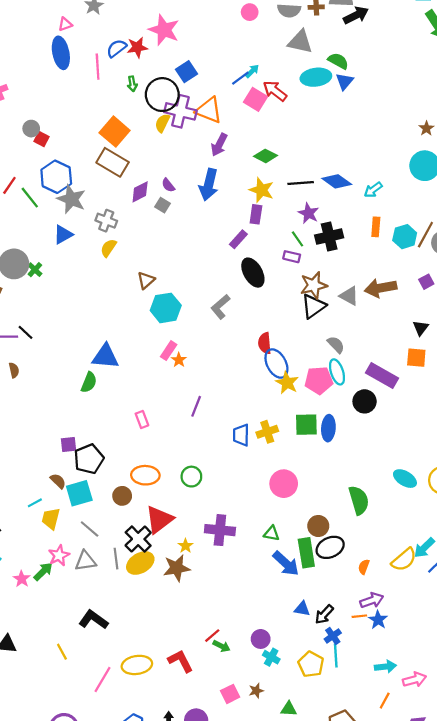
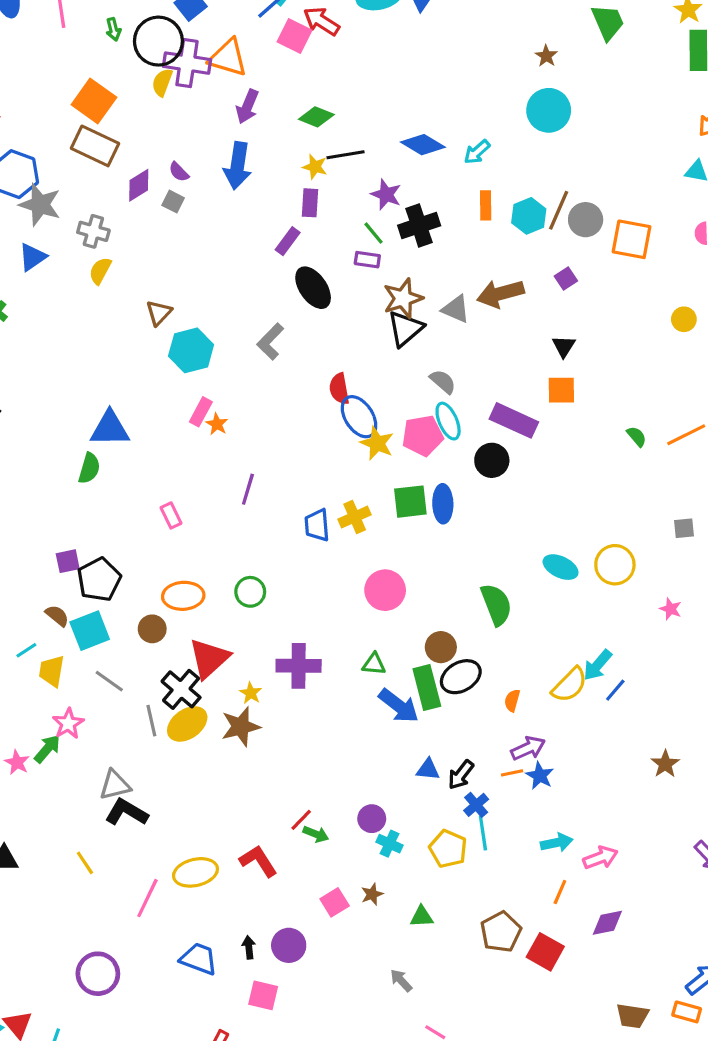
black line: (301, 183) -> (345, 155), moved
yellow star: (262, 190) -> (315, 167), size x0.7
gray triangle: (85, 561) -> (115, 785), moved

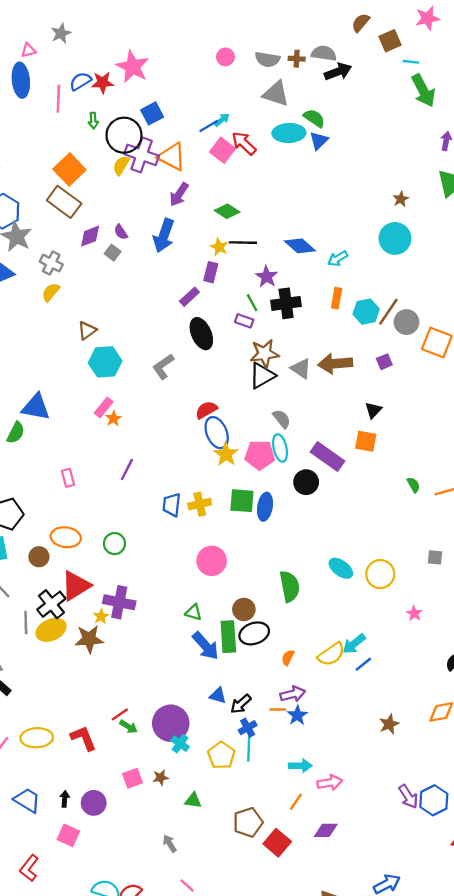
red semicircle: (339, 389) -> (206, 410), turned 60
purple cross: (299, 666) -> (119, 602), moved
purple circle: (372, 819) -> (171, 723), size x1.8

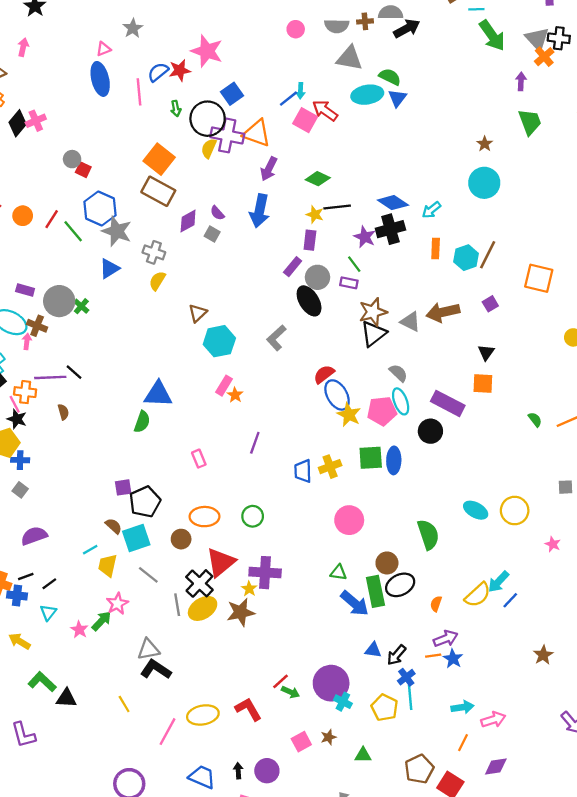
cyan arrow: (222, 120) -> (300, 91), turned 140
black cross: (286, 303) -> (390, 229), moved
gray circle: (406, 322) -> (317, 277), moved

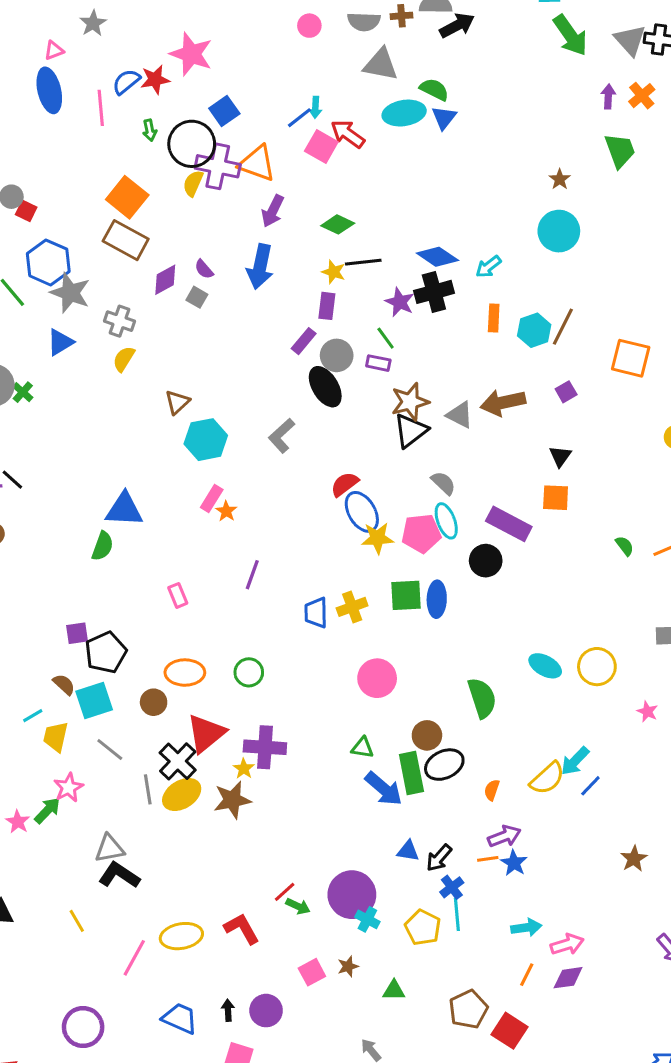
orange cross: (544, 57) -> (642, 96), moved
yellow star: (349, 415) -> (377, 538), turned -30
purple diamond: (496, 766) -> (568, 978), moved

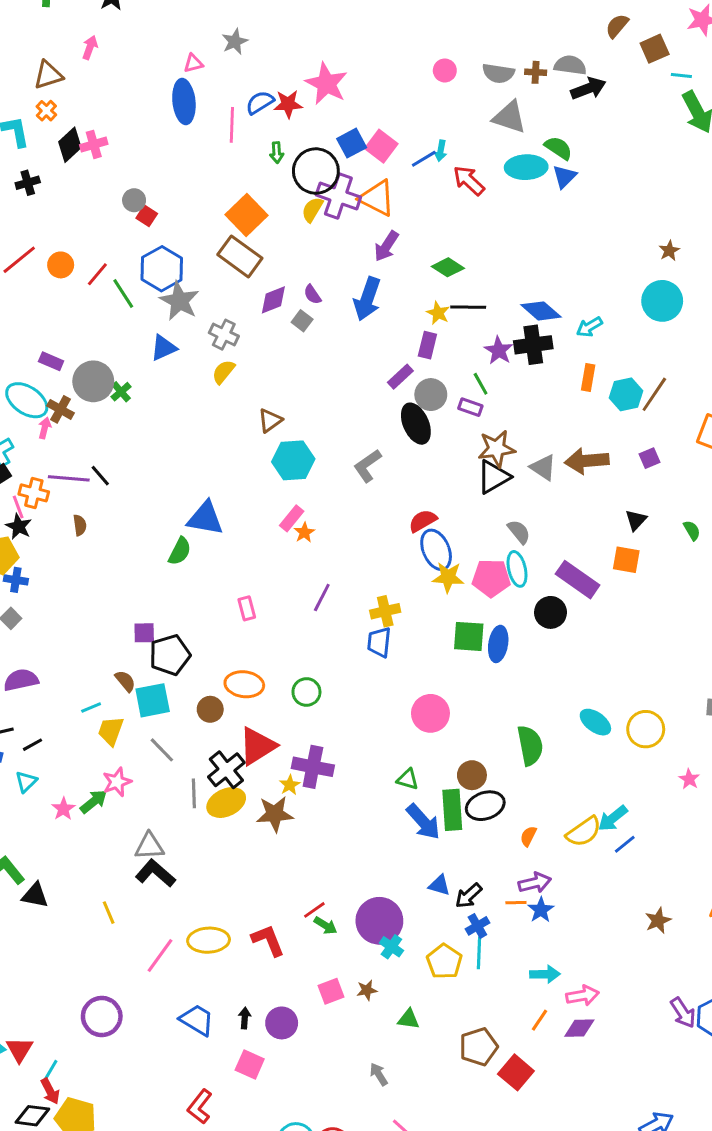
pink square: (321, 146) -> (381, 146), moved
green semicircle: (625, 546) -> (692, 530), moved
yellow cross: (352, 607) -> (385, 611), moved

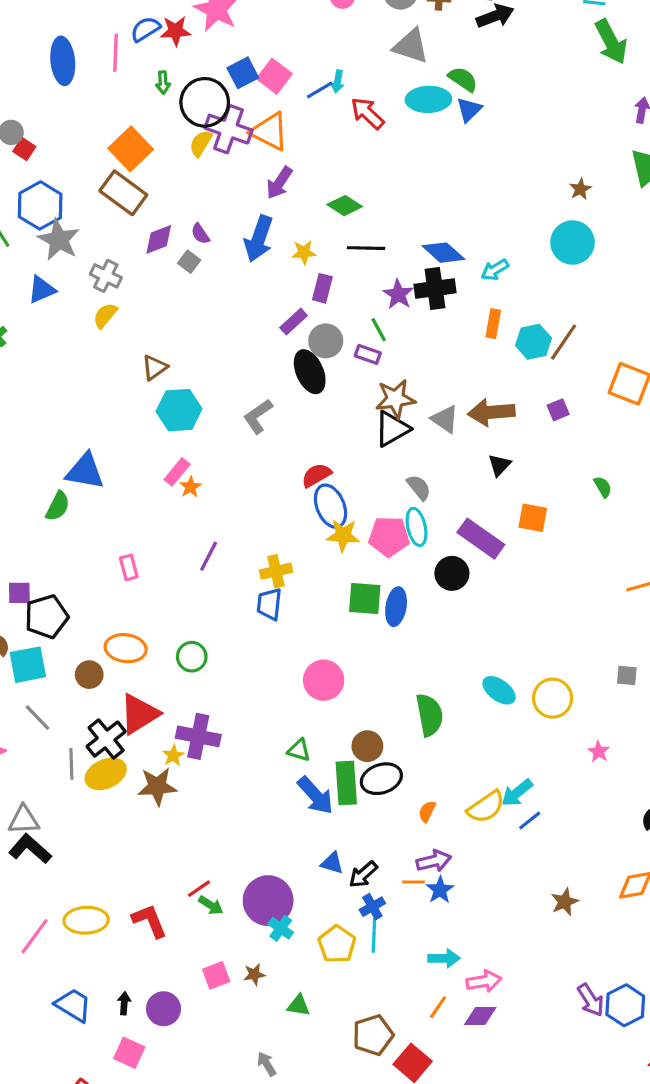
blue ellipse: (184, 102) -> (63, 61), moved
yellow star: (438, 313) -> (304, 252), moved, turned -30
black triangle: (636, 520) -> (499, 465), moved

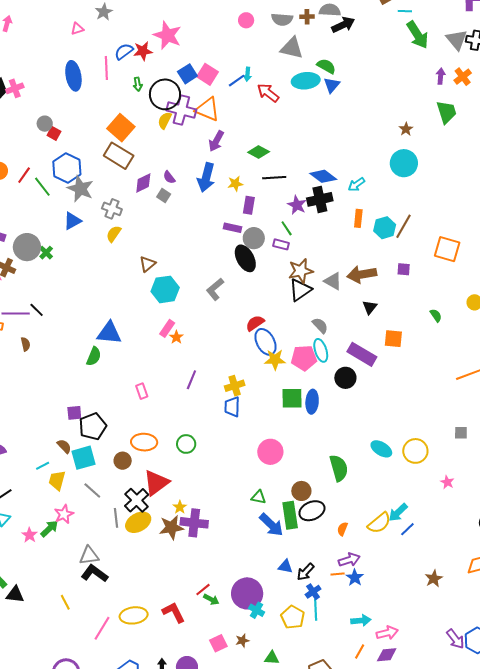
purple rectangle: (294, 322) -> (233, 228), turned 60
purple square: (558, 410) -> (404, 269), turned 32
purple cross: (198, 736) -> (194, 523), moved

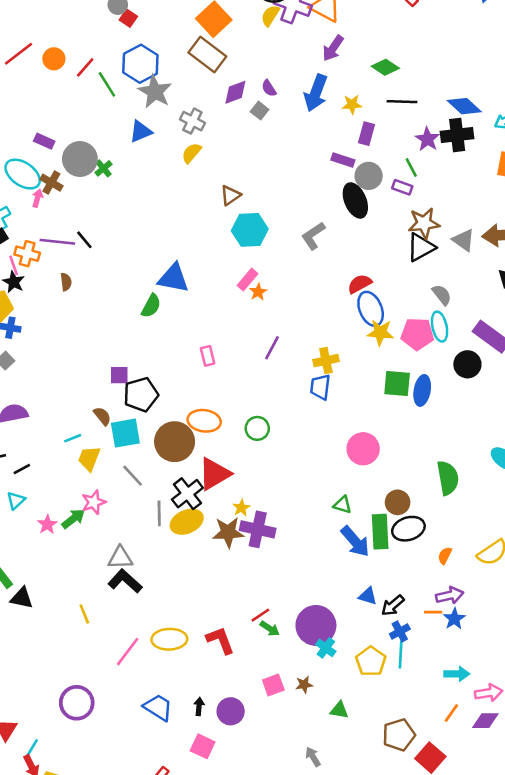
brown circle: (123, 461) -> (175, 442), size x1.8

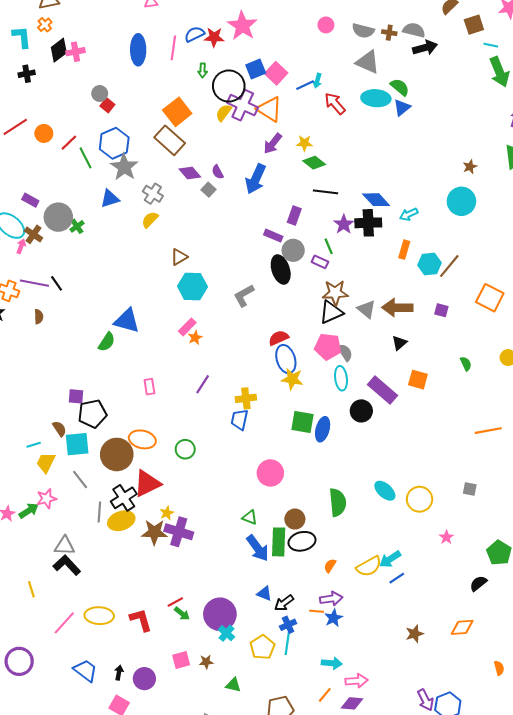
purple diamond: (235, 92) -> (190, 173), turned 65
yellow star: (352, 104) -> (304, 143), moved
pink pentagon: (417, 334) -> (328, 347), moved

